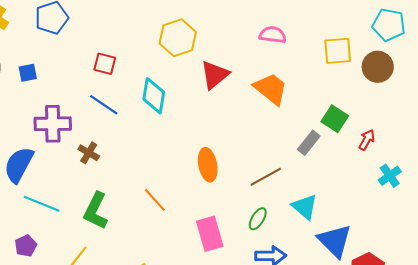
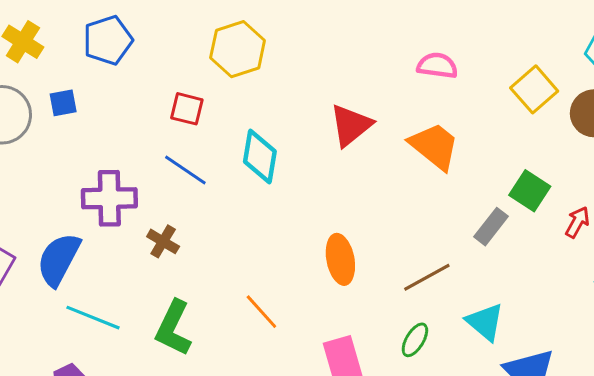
yellow hexagon: (178, 38) -> (238, 49), moved
yellow square: (338, 51) -> (534, 89), turned -36
blue square: (28, 73) -> (63, 103), moved

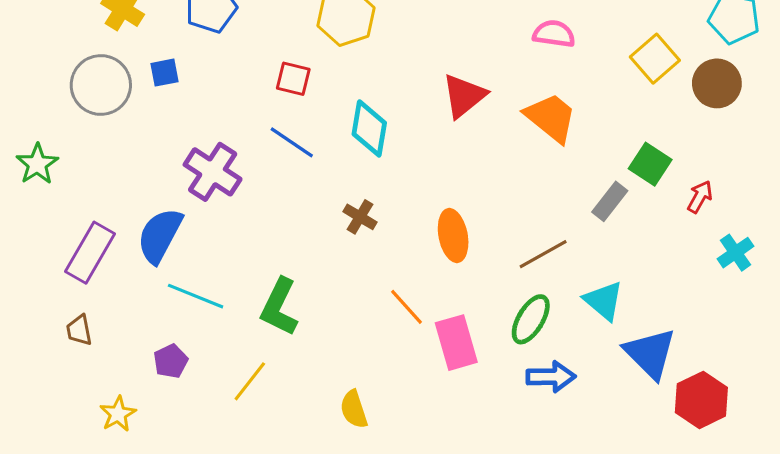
purple cross: (109, 198) -> (213, 172), turned 34
brown cross: (163, 241) -> (360, 217), moved
orange line: (261, 312) -> (407, 307), moved
green ellipse: (415, 340) -> (531, 319), size x1.4

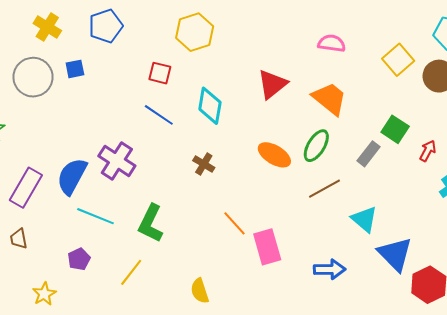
purple cross: (213, 172) -> (117, 161), moved
orange ellipse: (453, 236) -> (274, 155), moved, turned -48
green ellipse: (531, 319) -> (316, 146), moved

